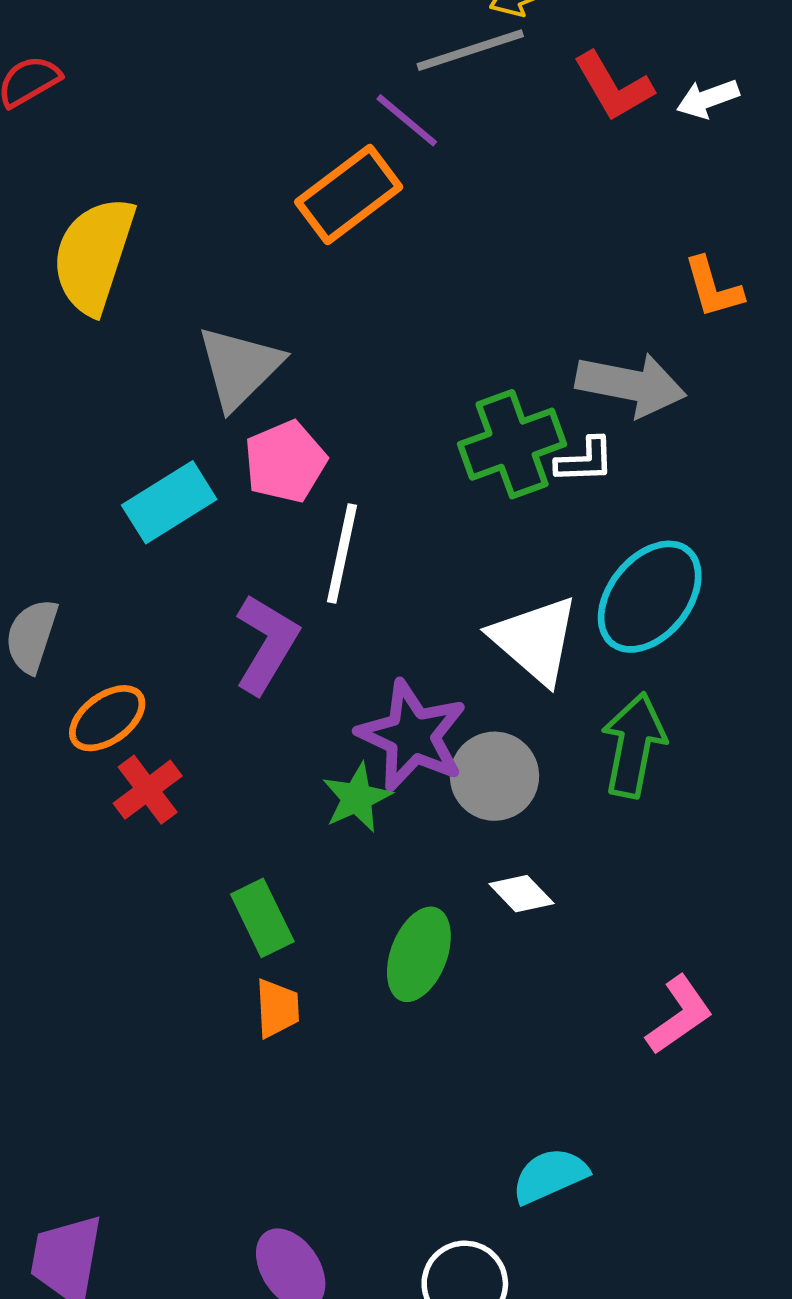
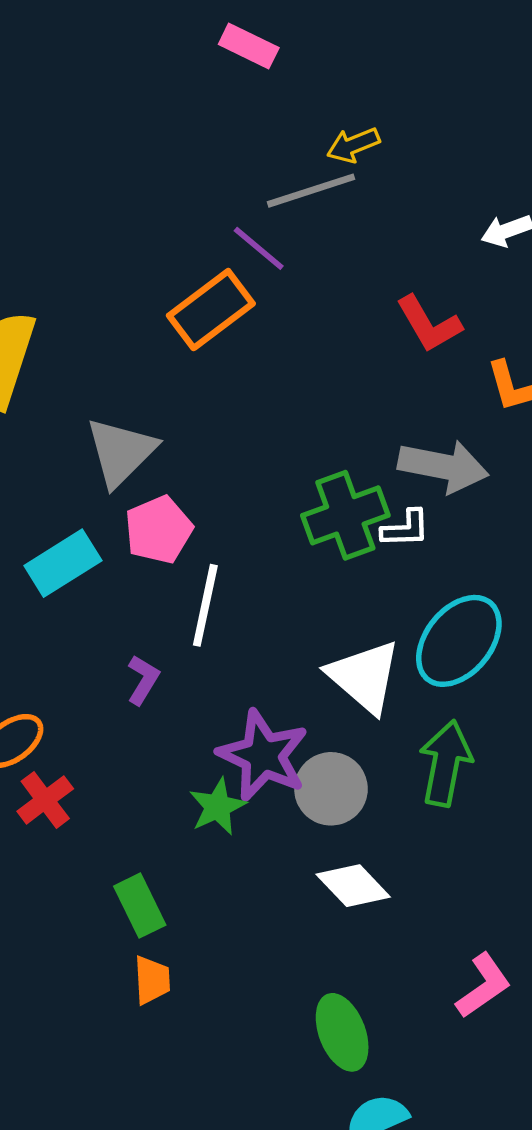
red L-shape: (613, 87) -> (429, 324), moved
purple L-shape: (266, 644) -> (143, 680), size x0.6
white diamond: (521, 894) -> (353, 886), size x1.4
green ellipse: (419, 954) -> (342, 1032), moved, turned -42

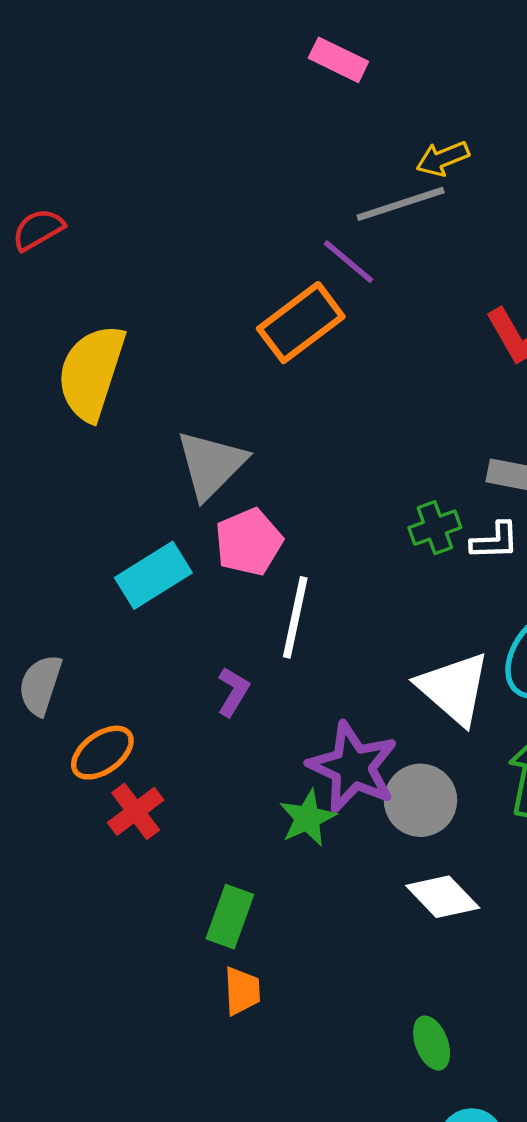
green cross: (345, 515) -> (435, 528), size x0.6
green rectangle: (140, 906) -> (230, 917), turned 46
green ellipse: (342, 1032) -> (432, 1043), size x0.7

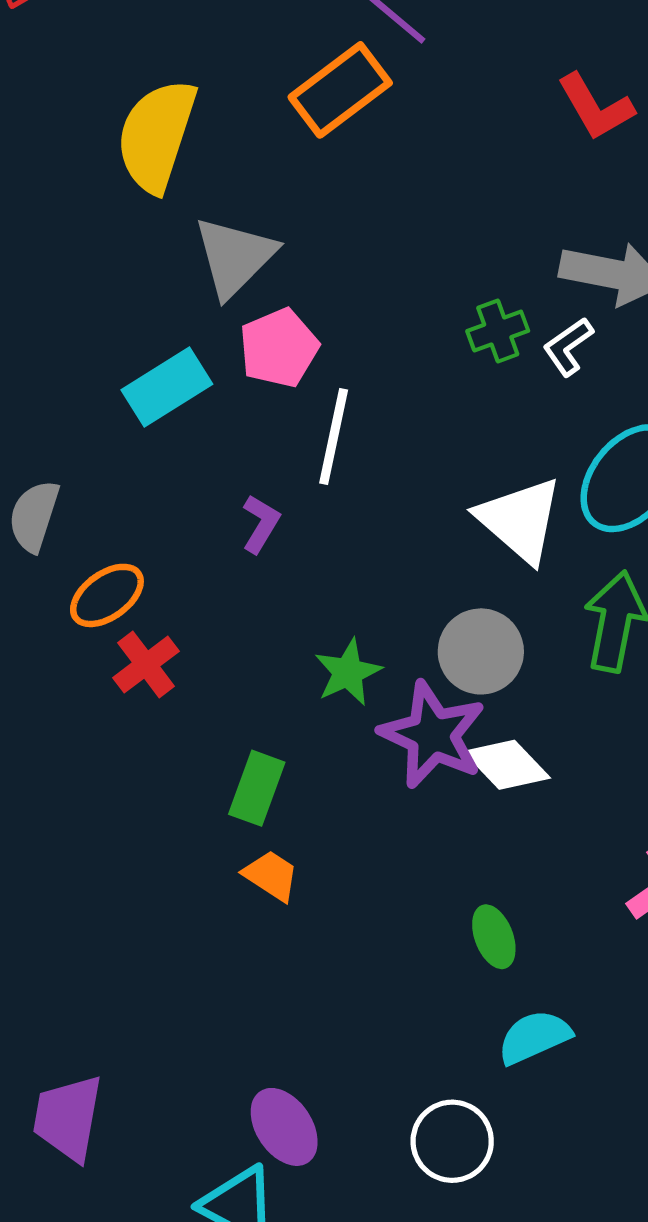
yellow semicircle: (91, 372) -> (156, 136), moved
white L-shape: (495, 541) -> (568, 347), turned 147
purple star: (353, 767) -> (433, 735), moved
orange trapezoid: (242, 991) -> (271, 876), turned -54

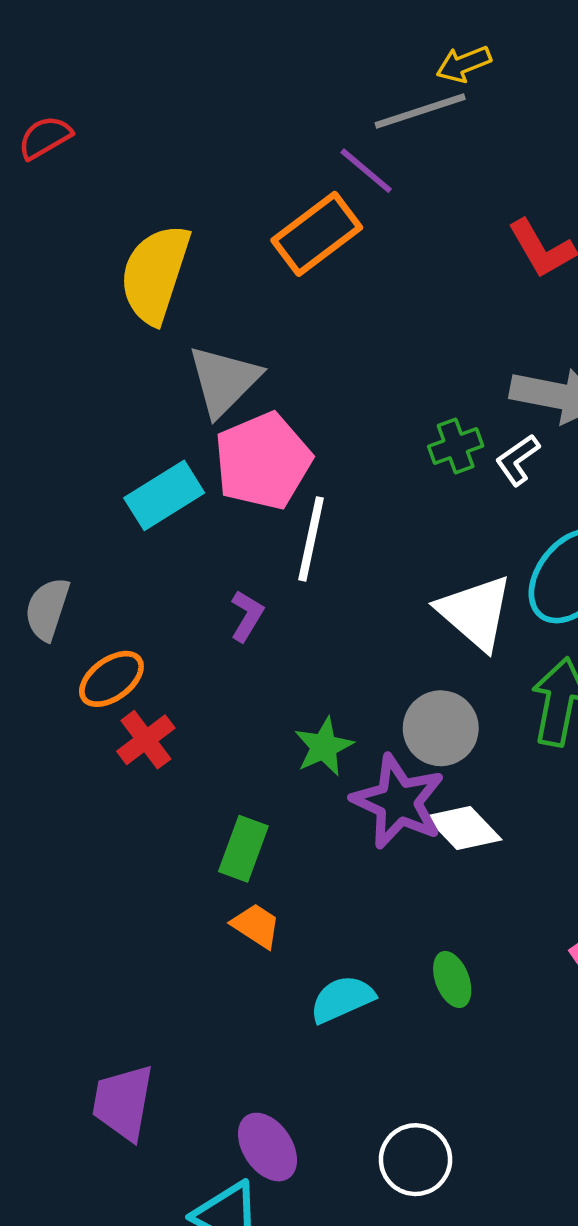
pink pentagon: (279, 348) -> (263, 461), size x1.4
cyan semicircle: (534, 1037) -> (342, 999), moved
purple trapezoid: (68, 1118) -> (123, 1102), moved

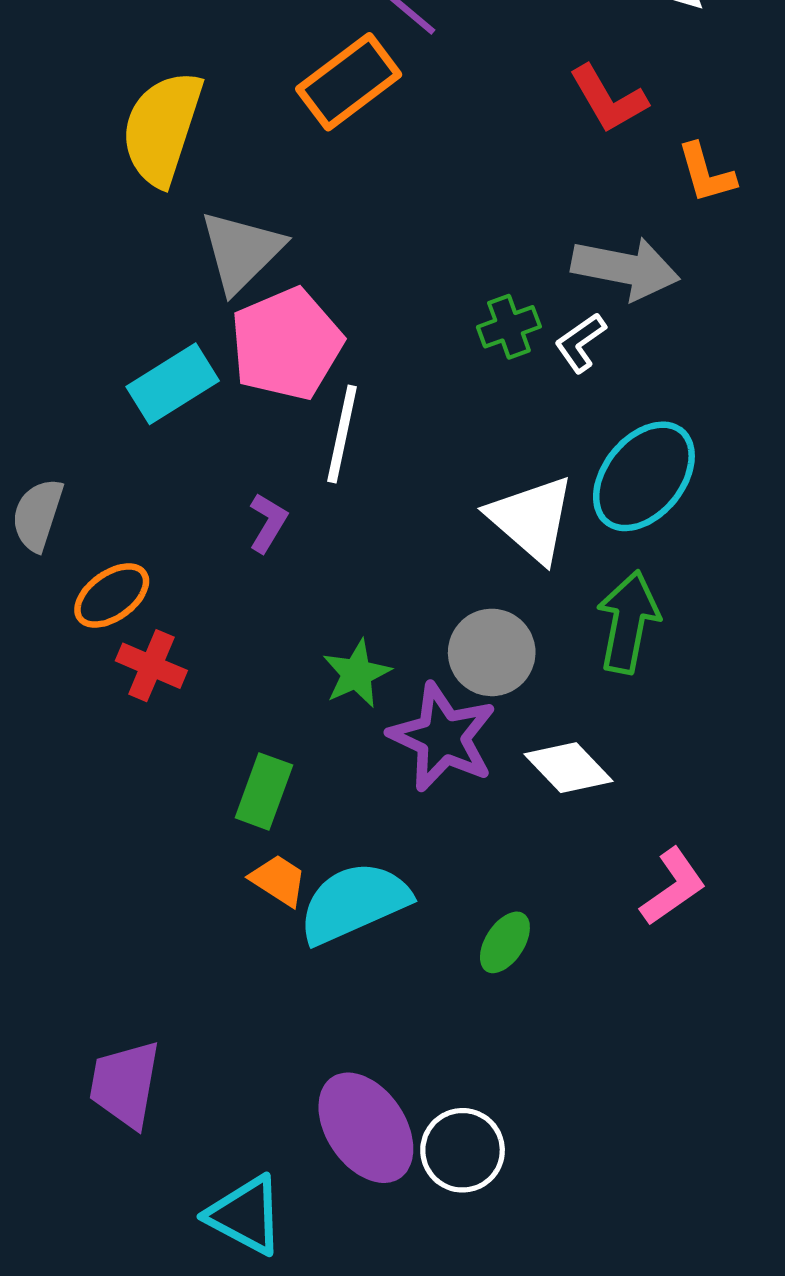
red cross: (146, 740) -> (151, 666), turned -30
white diamond: (464, 828) -> (568, 768), moved
green ellipse: (452, 980) -> (505, 942), turned 54
cyan semicircle: (342, 999) -> (354, 903), moved, size x1.5
purple ellipse: (267, 1147) -> (366, 1128), moved, size x1.4

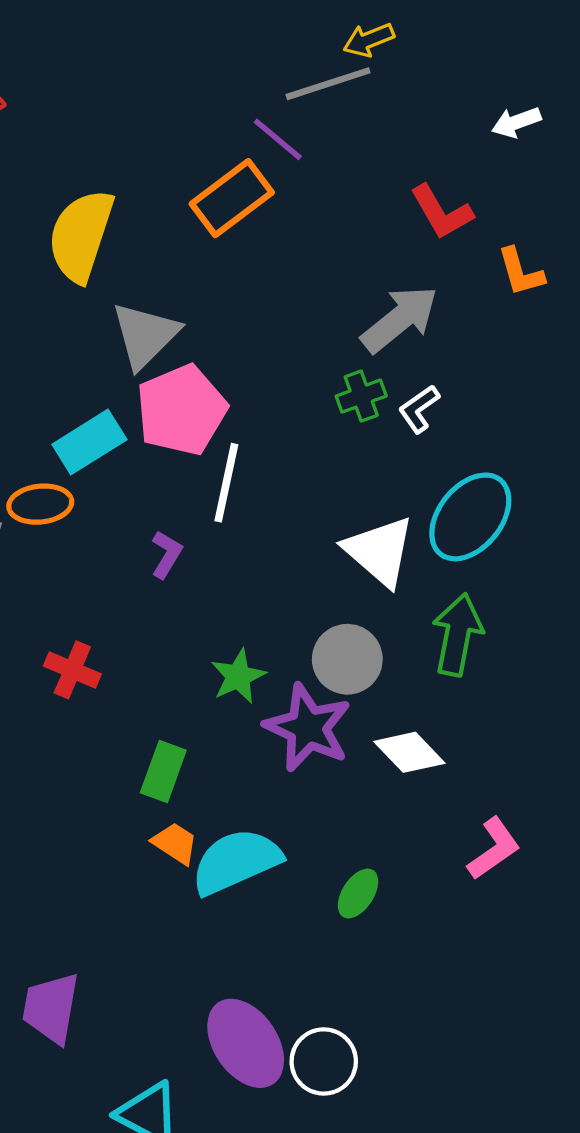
gray arrow: (625, 268) -> (400, 319), moved, turned -50
orange ellipse: (112, 596) -> (40, 504), moved, turned 30

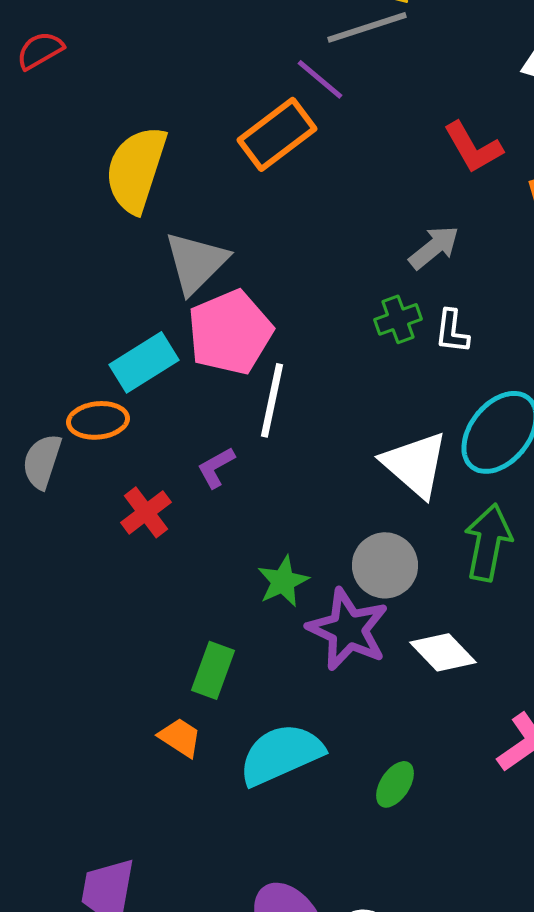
gray arrow: (400, 319) -> (434, 247), size x0.7
white L-shape: (419, 409) -> (452, 331), turned -48
purple L-shape: (166, 554) -> (216, 467), turned -150
red cross: (72, 670) -> (146, 512), moved, turned 30
orange trapezoid: (175, 843) -> (180, 737), moved

